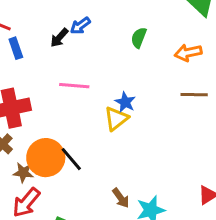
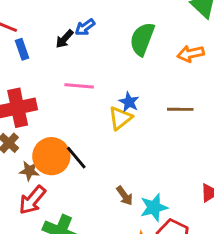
green semicircle: (139, 38) -> (142, 39), size x1.6
brown line: (194, 95) -> (180, 109), moved

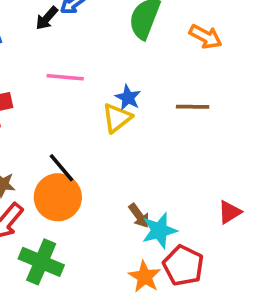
orange arrow: (191, 54) -> (206, 37), turned -140
orange circle: (51, 156) -> (58, 197), moved
brown arrow: (125, 196) -> (139, 216), moved

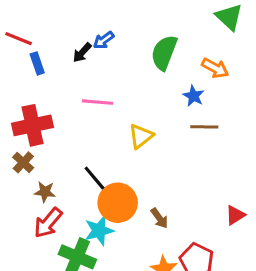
blue star: (128, 98) -> (193, 96), moved
orange circle: (58, 197) -> (118, 203), moved
cyan star: (159, 230) -> (99, 231), moved

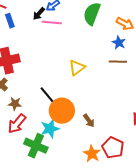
blue star: (193, 96) -> (119, 43), moved
pink line: (98, 102) -> (52, 23), moved

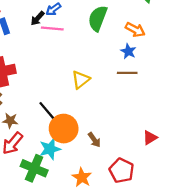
orange star: (92, 154) -> (82, 177), moved

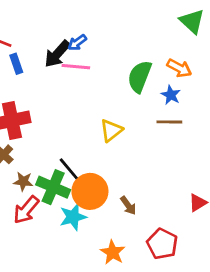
black arrow: (37, 18) -> (57, 54), size x1.5
green semicircle: (98, 18) -> (140, 77), moved
green cross: (34, 168) -> (53, 187), moved

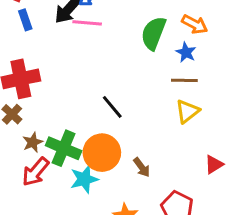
yellow triangle: (111, 130) -> (187, 111), moved
black line: (69, 169) -> (112, 107), moved
brown star: (23, 181) -> (33, 142), turned -30

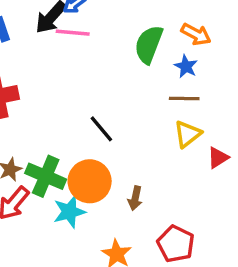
red triangle: (214, 164) -> (218, 158), moved
brown arrow: (142, 167) -> (135, 198), turned 48

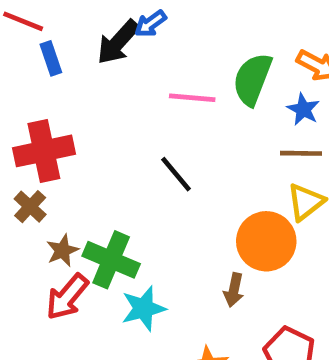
pink line: (73, 33) -> (192, 98), moved
black line: (101, 129) -> (176, 174), moved
orange circle: (90, 181) -> (266, 241), moved

